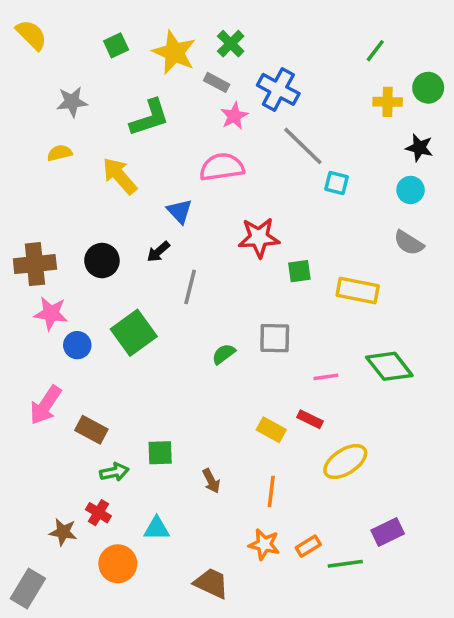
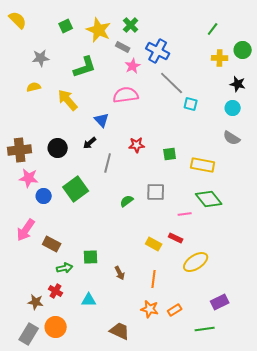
red star: (259, 238) -> (137, 145), moved, size x0.7
green diamond: (389, 366) -> (209, 199), moved
orange circle: (118, 564) -> (56, 327), moved
green line: (345, 564) -> (205, 329), moved
gray rectangle: (28, 588) -> (29, 334), moved

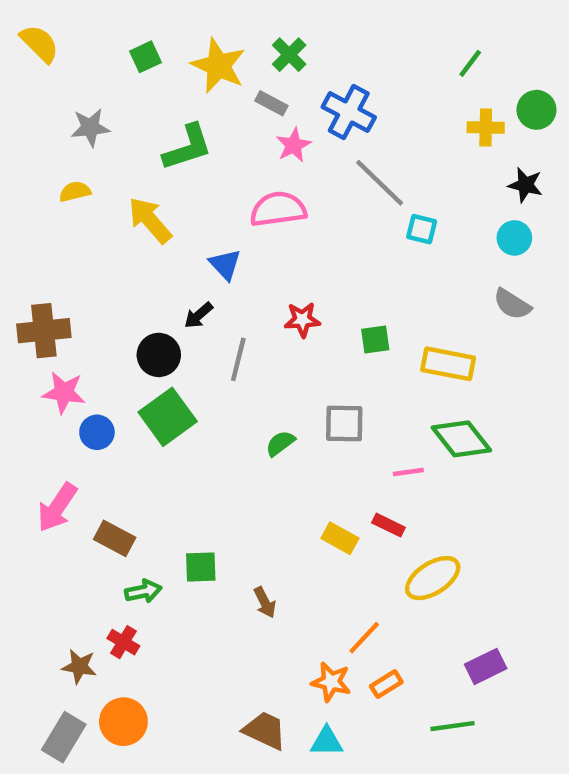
black circle: (58, 148) -> (159, 355), moved
orange line: (154, 279) -> (364, 638), moved, turned 36
cyan triangle: (89, 300) -> (327, 741), moved

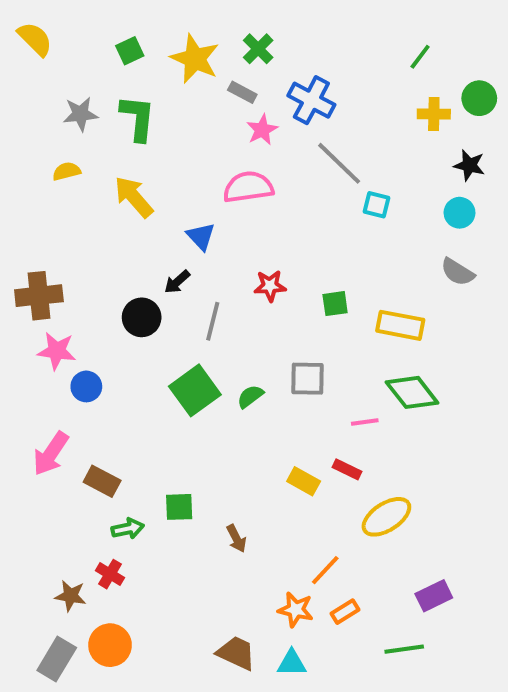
green L-shape: (187, 147) -> (138, 118), moved, turned -66
green square: (168, 417) -> (195, 390), moved

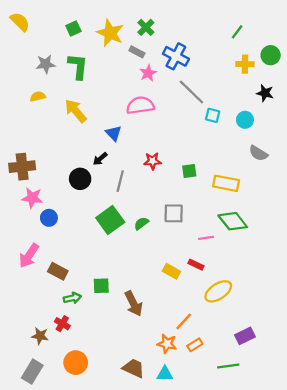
cyan circle: (460, 213) -> (245, 120), moved
brown arrow: (236, 539) -> (134, 304), size x1.6
orange circle: (110, 645) -> (76, 363), moved

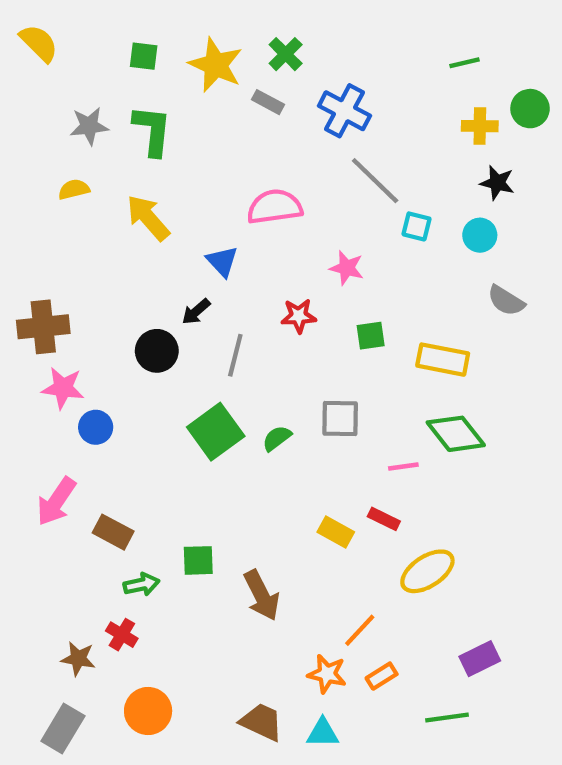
green square: (73, 28) -> (144, 56), turned 32
green line: (237, 32) -> (465, 63), turned 40
pink star: (148, 73) -> (347, 268), moved, turned -30
black star: (265, 93) -> (497, 183), moved

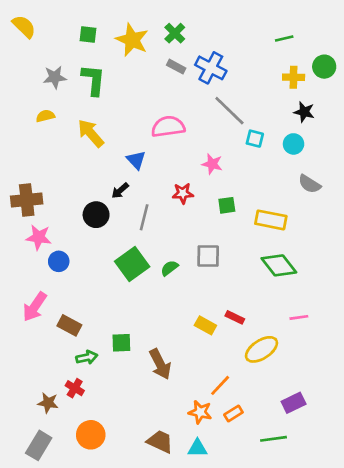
gray rectangle: (268, 102) -> (176, 67), moved
pink line: (403, 467) -> (299, 317), moved

